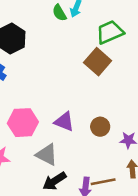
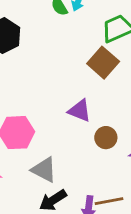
purple triangle: (64, 122) -> (80, 111), moved

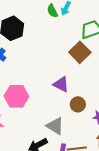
gray triangle: (44, 170) -> (55, 126), moved

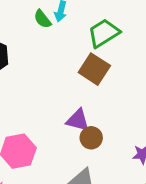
brown circle: (78, 104) -> (91, 138), moved

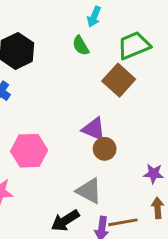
green semicircle: (43, 19) -> (81, 46), moved

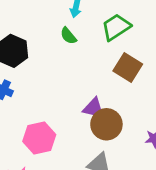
brown square: (119, 80) -> (128, 68), moved
brown circle: (105, 149) -> (106, 124), size x1.5

